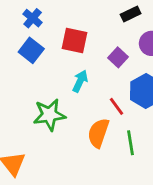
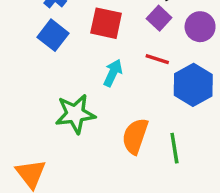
purple square: (118, 57) -> (159, 18), moved
red line: (117, 106) -> (157, 59), moved, turned -36

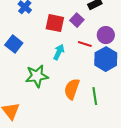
purple square: (159, 18) -> (77, 20), moved
purple circle: (200, 27) -> (106, 35), moved
blue square: (53, 35) -> (14, 44), moved

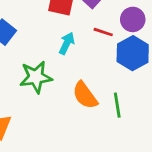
orange semicircle: (72, 89) -> (85, 95), turned -55

